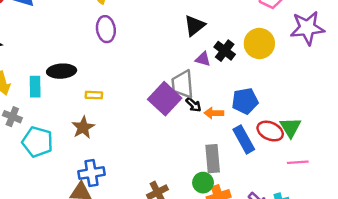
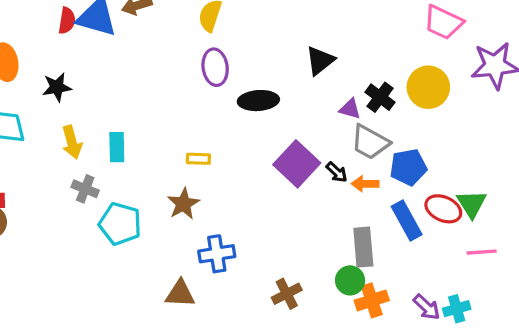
black triangle: (195, 26) -> (320, 61), moved
black ellipse: (62, 71) -> (258, 101), moved
gray trapezoid: (183, 84) -> (370, 142), moved, turned -56
blue cross: (91, 173) -> (217, 254), moved

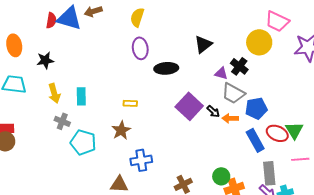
yellow circle: (428, 87) -> (259, 42), moved
gray rectangle: (363, 247) -> (269, 173), moved

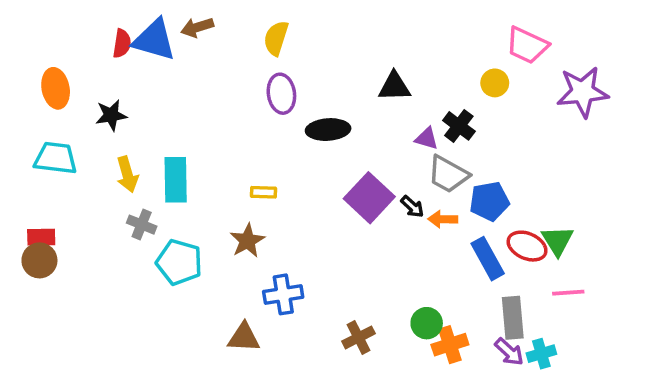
yellow circle: (259, 42) -> (495, 83), size x0.6
black triangle: (203, 44) -> (394, 87), turned 36
cyan rectangle: (81, 96) -> (176, 180), size x1.4

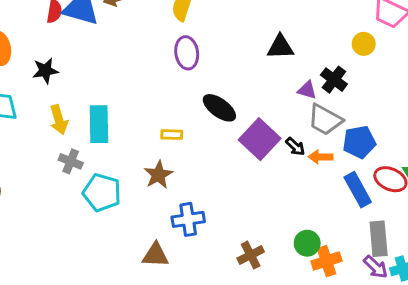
black ellipse: (328, 130) -> (219, 108), moved, turned 40

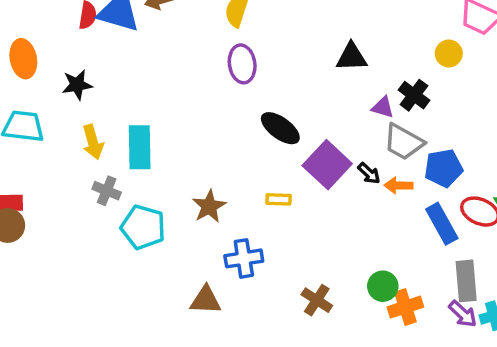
yellow rectangle: (172, 135) -> (279, 199), moved
brown cross: (251, 255) -> (317, 300), turned -30

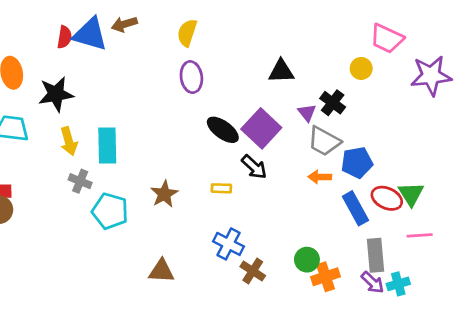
black star: (77, 85) -> (56, 94), size x1.4
purple triangle: (383, 107) -> (307, 113), turned 36
purple square: (327, 165) -> (261, 128), moved
black arrow: (369, 173) -> (254, 167), moved, size x1.4
blue cross: (244, 258) -> (228, 244), moved, turned 36

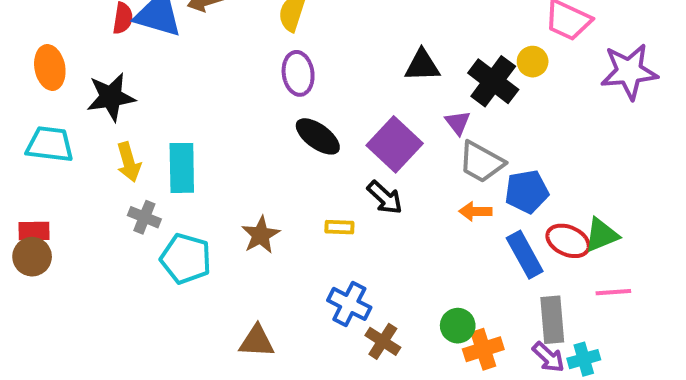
black cross: (333, 103) -> (493, 81), moved, size x1.4
black ellipse: (223, 130) -> (318, 136), moved
green triangle: (411, 194) -> (602, 235), turned 40

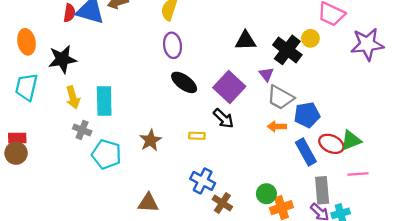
cyan trapezoid: (50, 144) -> (26, 87), turned -84

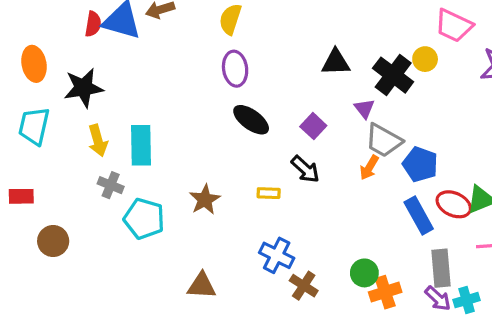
purple square: (229, 87) -> (313, 126), size x0.6
blue pentagon: (307, 115) -> (420, 164), turned 30
orange arrow: (277, 126) -> (369, 168), moved, turned -60
brown circle: (16, 153) -> (53, 241), moved

